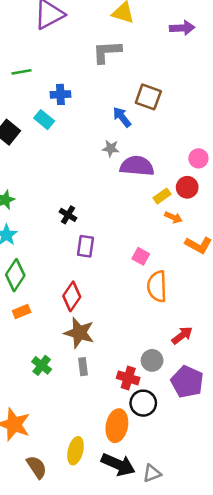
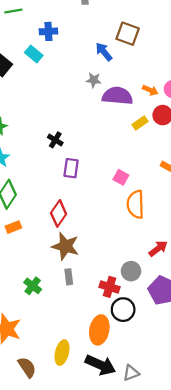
orange arrow: (173, 217) -> (150, 90), moved
green cross: (42, 365) -> (33, 286), moved

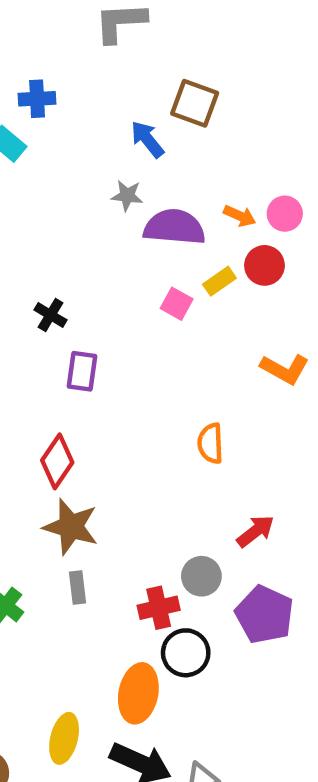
pink square: (121, 177) -> (177, 304), moved
orange semicircle: (136, 204) -> (210, 443), size x0.7
red cross: (110, 287) -> (159, 608), turned -30

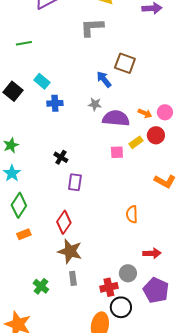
blue cross: (37, 99) -> (55, 103), moved
pink square: (177, 304) -> (117, 152), turned -32
red arrow: (255, 531) -> (152, 253), turned 36

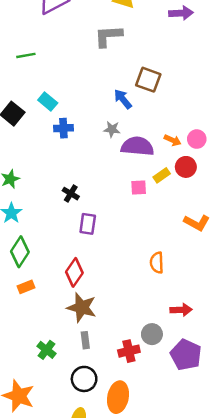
black circle: (121, 307) -> (84, 379), moved

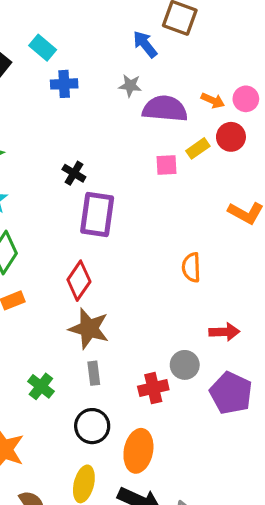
purple rectangle: (88, 224) -> (97, 215), size x1.5

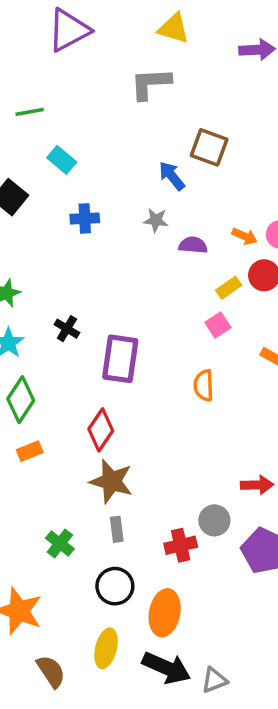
cyan rectangle: (43, 48) -> (62, 160), moved
purple semicircle: (165, 109) -> (193, 245), size x0.6
pink square: (167, 165) -> (218, 325), moved, turned -30
black cross: (74, 173) -> (67, 329), moved
orange semicircle: (191, 267) -> (204, 385), moved

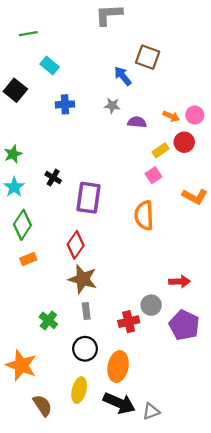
orange semicircle: (204, 385) -> (144, 215), size x1.4

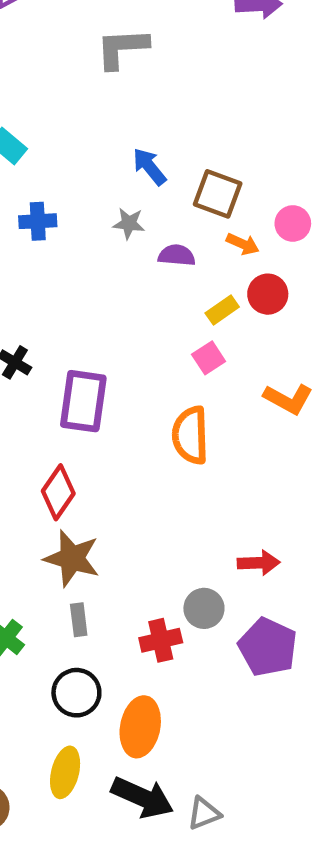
brown square: (148, 57) -> (218, 194), moved
pink circle: (195, 115) -> (293, 223), moved

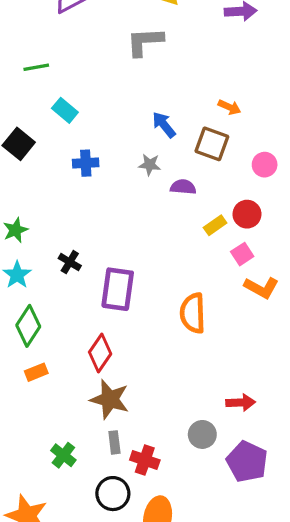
orange arrow: (243, 244) -> (229, 107), moved
pink square: (209, 358) -> (242, 254), moved
red cross: (161, 640) -> (145, 460), moved, turned 32

